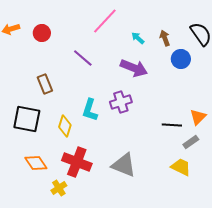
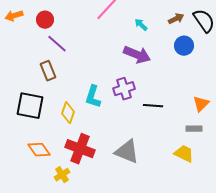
brown arrow: (165, 38) -> (176, 19), moved, turned 84
purple line: (83, 58) -> (57, 44), moved
black line: (172, 125) -> (153, 106), moved
gray rectangle: (191, 142) -> (194, 129), turned 35

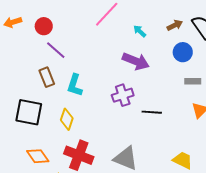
cyan L-shape: (93, 97) -> (75, 85), moved
gray rectangle: (194, 129) -> (193, 81), moved

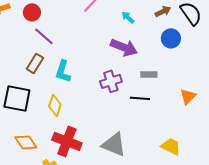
brown rectangle: (47, 77) -> (35, 63), turned 54
gray rectangle: (193, 81) -> (149, 74), moved

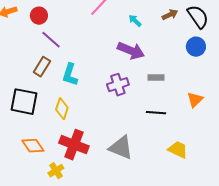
blue circle: (171, 38) -> (196, 47), moved
black line: (140, 98) -> (156, 113), moved

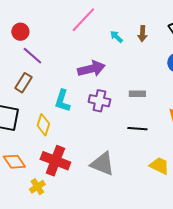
brown arrow: (170, 15) -> (142, 34), moved, turned 119
purple arrow: (131, 51) -> (91, 69), moved, turned -36
cyan L-shape: (70, 75) -> (62, 101), moved
purple cross: (118, 85) -> (99, 101), turned 30

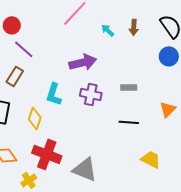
gray triangle: (102, 164) -> (85, 169), moved

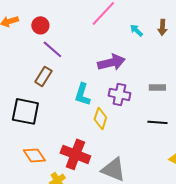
yellow diamond: (35, 118) -> (100, 118), moved

